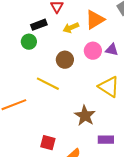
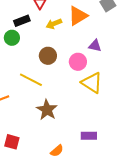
pink circle: (93, 51) -> (78, 62), moved
brown star: (85, 116) -> (47, 110), moved
red square: (48, 143) -> (12, 142), moved

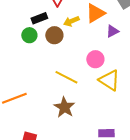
purple triangle: (95, 46) -> (112, 31), moved, turned -40
brown circle: (48, 56) -> (54, 35), moved
yellow line: (31, 80) -> (66, 77), moved

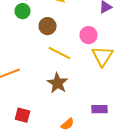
brown circle: (54, 35) -> (48, 26), moved
yellow triangle: (109, 80) -> (102, 56), turned 30

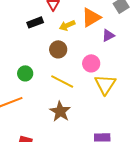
green circle: (22, 11) -> (25, 73), moved
brown circle: (48, 26) -> (58, 49), moved

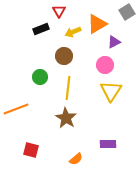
pink circle: (91, 63) -> (105, 65), moved
green circle: (25, 73) -> (40, 77), moved
yellow line: (62, 81) -> (68, 88), turned 70

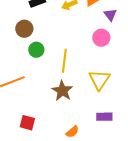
purple triangle: (114, 42) -> (110, 15), turned -40
brown circle: (64, 56) -> (24, 29), moved
yellow triangle: (111, 91) -> (99, 80), moved

